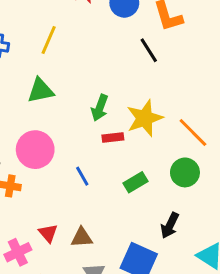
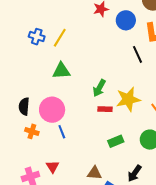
yellow line: (49, 40) -> (60, 38), moved
blue line: (82, 176) -> (62, 132), moved
brown triangle: (82, 237) -> (94, 173), moved

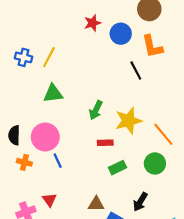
red rectangle: (105, 109) -> (105, 143), moved

